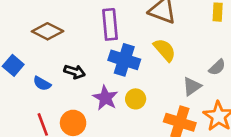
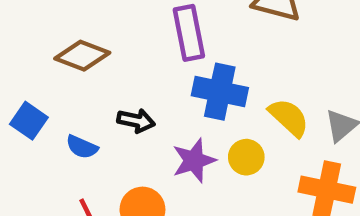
yellow semicircle: (165, 50) -> (289, 117), moved
purple star: (105, 98) -> (194, 161), turned 30

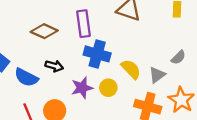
brown diamond: (82, 56) -> (44, 31), moved
blue semicircle: (82, 147) -> (26, 77), size x1.5

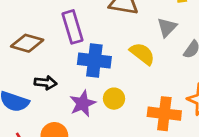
yellow semicircle: (131, 69) -> (142, 54), moved
gray triangle: (157, 75) -> (167, 27), moved

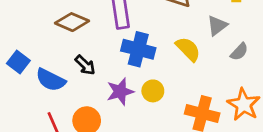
black arrow: (46, 83) -> (85, 65), turned 30

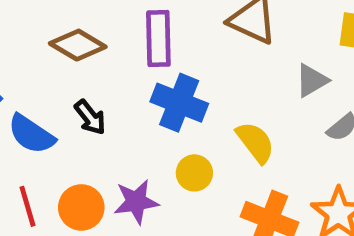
yellow semicircle: (188, 49) -> (255, 142), moved
purple star: (120, 92) -> (136, 202), moved

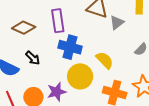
gray triangle: (312, 80) -> (117, 23), moved
yellow circle: (194, 173) -> (80, 76), size x1.6

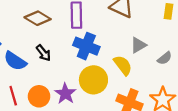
gray triangle: (117, 23) -> (138, 45), moved
purple star: (57, 92) -> (65, 94), turned -30

